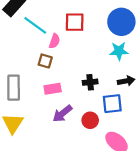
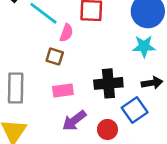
black cross: (90, 82) -> (108, 83), size x1.5
blue square: (112, 104) -> (135, 110), turned -30

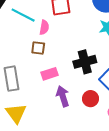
purple arrow: (74, 121) -> (63, 96), turned 120

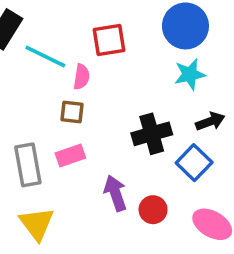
pink rectangle: (49, 74) -> (70, 156), moved
red circle: (90, 99) -> (153, 210), moved

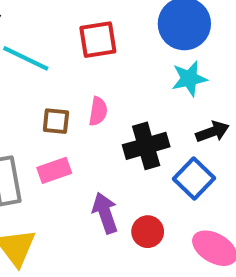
pink semicircle: (81, 77) -> (98, 111), moved

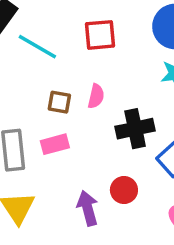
purple arrow: (105, 213) -> (88, 208), moved
red circle: (148, 232) -> (124, 190), moved

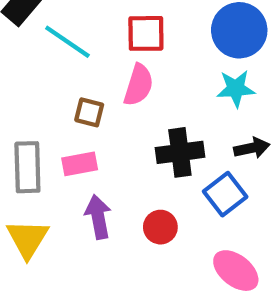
pink semicircle: (96, 96) -> (138, 85), moved, size x1.4
purple arrow: (88, 208) -> (98, 217), moved

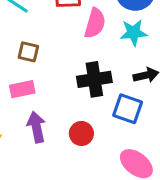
pink semicircle: (138, 85) -> (95, 23), moved
blue square: (225, 194) -> (128, 109), turned -32

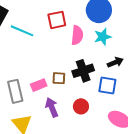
brown square: (28, 52) -> (59, 78), moved

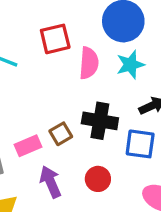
black cross: (83, 71) -> (100, 121), turned 30
brown square: (59, 78) -> (61, 134), turned -32

